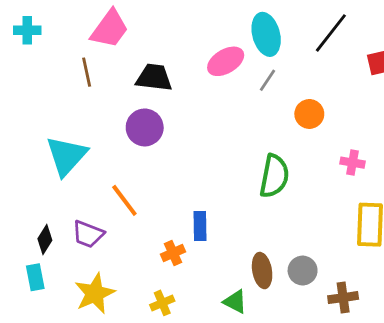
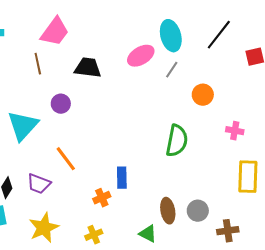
purple circle: (145, 127) -> (61, 104), moved, size x0.7

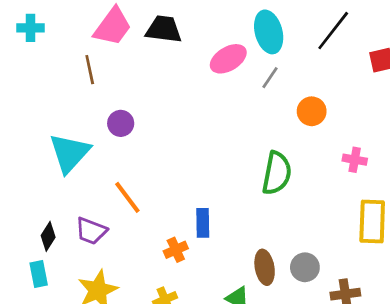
black trapezoid: (88, 68) -> (164, 29), moved

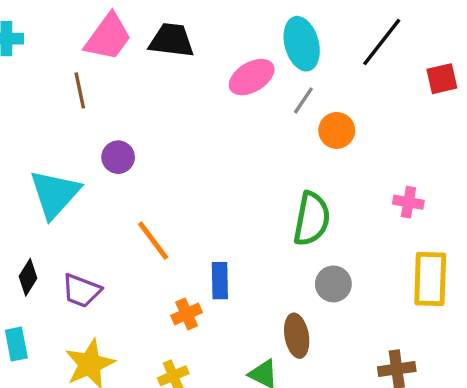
orange circle: (312, 111) -> (337, 130), moved
orange line: (127, 197) -> (153, 241), moved
black diamond: (48, 236) -> (28, 277), moved
gray circle: (305, 267) -> (333, 284), moved

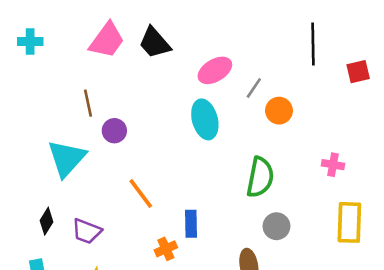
black trapezoid: (172, 40) -> (155, 43), turned -138
black line: (382, 42) -> (313, 44), turned -39
cyan ellipse: (302, 44) -> (205, 119), moved
brown line: (80, 90) -> (88, 103), moved

